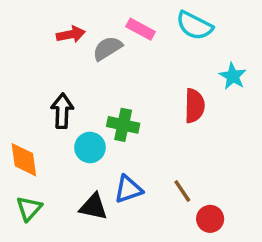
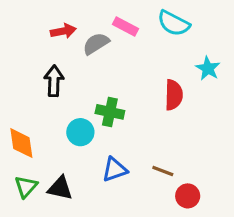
black arrow: (62, 111) -> (54, 81), moved
brown line: (182, 191) -> (163, 171), turned -35
black triangle: (93, 207) -> (60, 188), moved

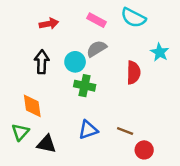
gray semicircle: (96, 44) -> (96, 49), moved
cyan circle: (80, 132) -> (75, 62), moved
orange diamond: (21, 143) -> (32, 106), moved
green triangle: (26, 187) -> (20, 132), moved

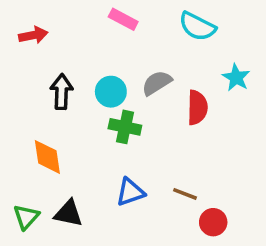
pink rectangle: (96, 20) -> (123, 19), moved
red arrow: (49, 24) -> (33, 35), moved
gray semicircle: (96, 49) -> (157, 83), moved
green triangle: (20, 132) -> (26, 217), moved

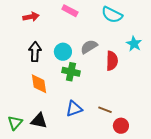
red arrow: (33, 35) -> (31, 17), moved
orange diamond: (47, 157) -> (39, 84), moved

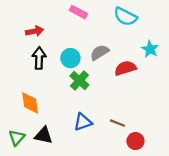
red arrow: (31, 17) -> (35, 31), moved
red semicircle: (112, 61) -> (125, 68), turned -108
green cross: (71, 72) -> (79, 80), turned 30
orange diamond: (39, 84) -> (30, 103), moved

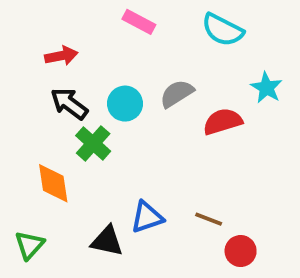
black arrow: (39, 58) -> (69, 104), turned -55
green cross: (79, 80) -> (93, 143), moved
black triangle: (44, 135) -> (107, 241), moved

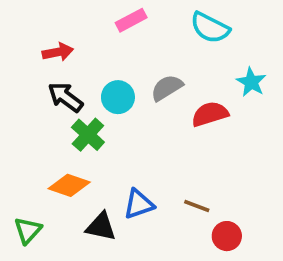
pink rectangle: (139, 22) -> (131, 20), turned -56
orange diamond: (53, 183) -> (69, 185), moved, turned -63

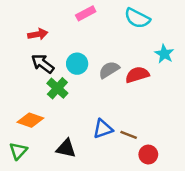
gray semicircle: (167, 88) -> (109, 70), moved
orange diamond: (69, 185) -> (30, 120), moved
blue triangle: (139, 204) -> (103, 129), moved

